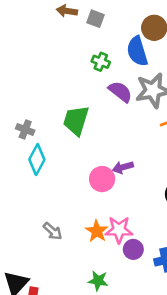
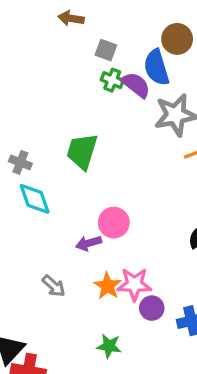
gray square: (96, 19) -> (106, 50), moved
purple semicircle: (120, 92) -> (136, 85), moved
cyan diamond: (37, 159) -> (35, 199), turned -48
purple arrow: (123, 167) -> (88, 243), moved

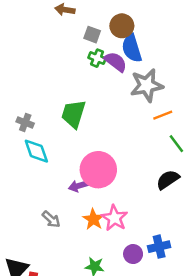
brown circle: (177, 39) -> (122, 26), moved
pink circle: (114, 223) -> (98, 170), size x1.5
pink star: (134, 284) -> (114, 218), turned 30
purple circle: (152, 308) -> (133, 254), moved

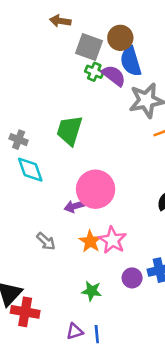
gray square: (92, 35) -> (89, 47), size x1.5

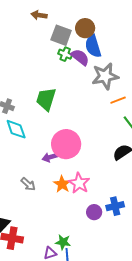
green star: (92, 291) -> (63, 242), moved

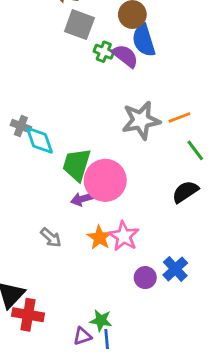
gray square: (61, 35) -> (79, 25), moved
gray star: (105, 76) -> (141, 120), moved
green trapezoid: (46, 99) -> (77, 165), moved
cyan diamond: (16, 129) -> (39, 140), moved
blue cross: (115, 206) -> (175, 269), turned -30

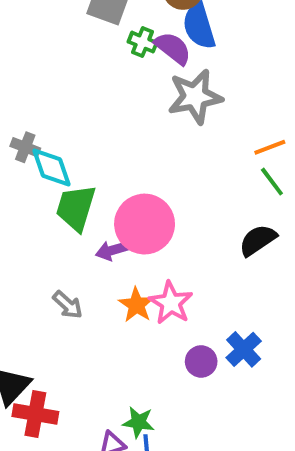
orange line: (180, 117) -> (270, 147), moved
gray star: (141, 120) -> (195, 97), moved
green trapezoid: (77, 165) -> (76, 208), moved

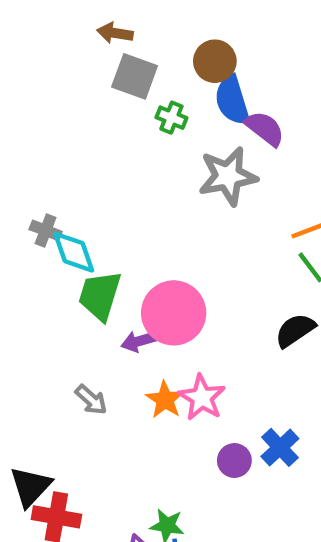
purple semicircle: (173, 48) -> (265, 128), moved

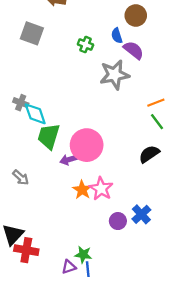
brown circle: (215, 61) -> (136, 15), moved
gray square: (135, 76) -> (32, 33), moved
blue semicircle: (232, 100) -> (117, 36), size x0.6
gray arrow: (91, 400) -> (21, 177), moved

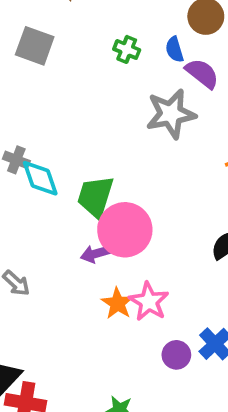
green cross: (85, 45) -> (127, 49), moved
green trapezoid: (49, 136) -> (95, 197), moved

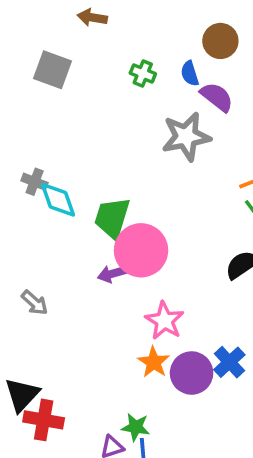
orange star: (117, 303) -> (154, 362), moved
purple circle: (176, 355) -> (192, 373), size x1.5

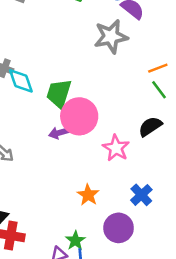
pink star: (164, 321) -> (116, 148), moved
purple circle: (192, 373) -> (119, 228), moved
green star: (136, 427) -> (75, 241), turned 30

